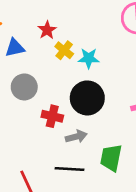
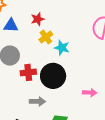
red cross: (52, 116) -> (28, 72), moved, turned -35

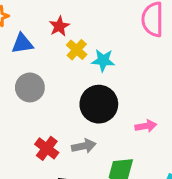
red cross: (28, 72) -> (47, 148), moved, turned -35
pink arrow: (90, 93) -> (146, 126), moved

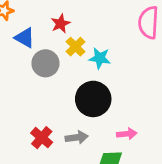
blue triangle: (22, 44) -> (25, 38), turned 35
gray circle: (30, 87) -> (45, 63), moved
pink arrow: (146, 126) -> (127, 134), moved

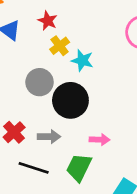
red star: (61, 24) -> (48, 21), turned -30
gray circle: (45, 63) -> (40, 82), moved

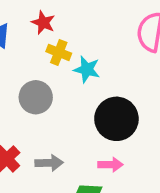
yellow cross: (60, 46) -> (59, 52), turned -30
black circle: (70, 100) -> (116, 119), moved

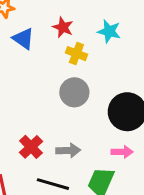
cyan star: (87, 69) -> (109, 31), moved
gray circle: (36, 97) -> (74, 92), moved

